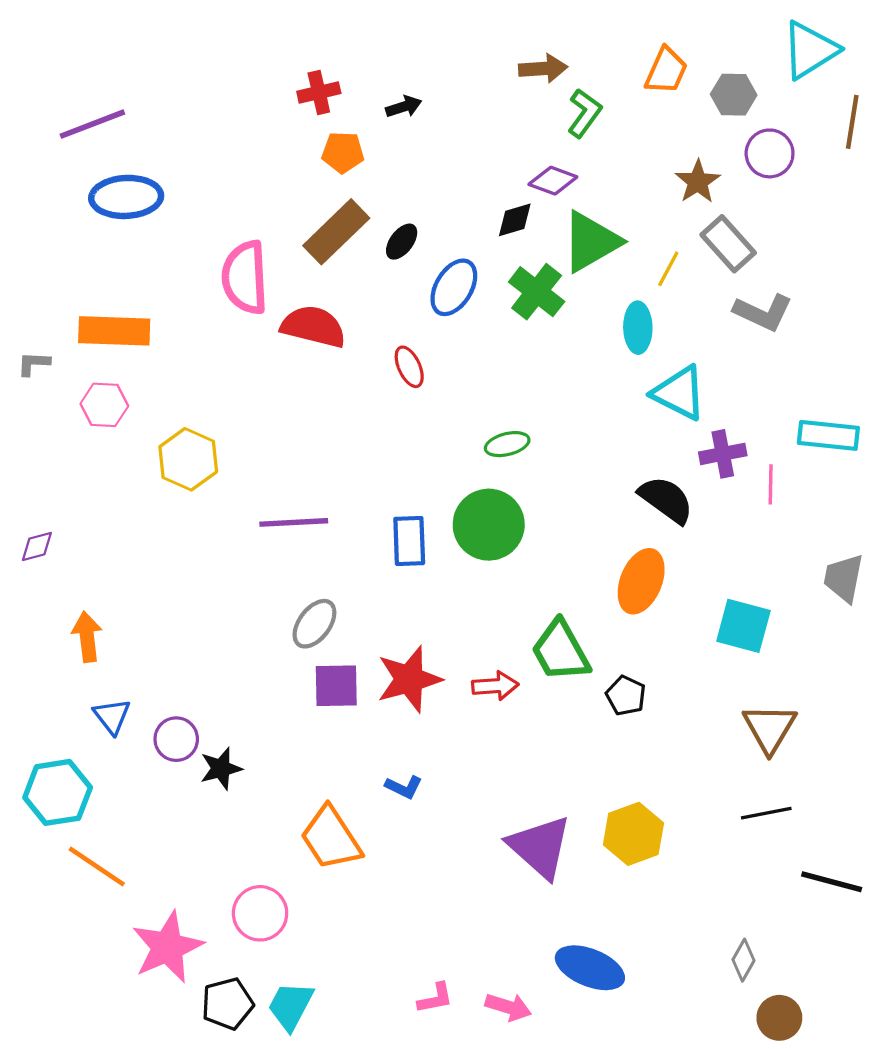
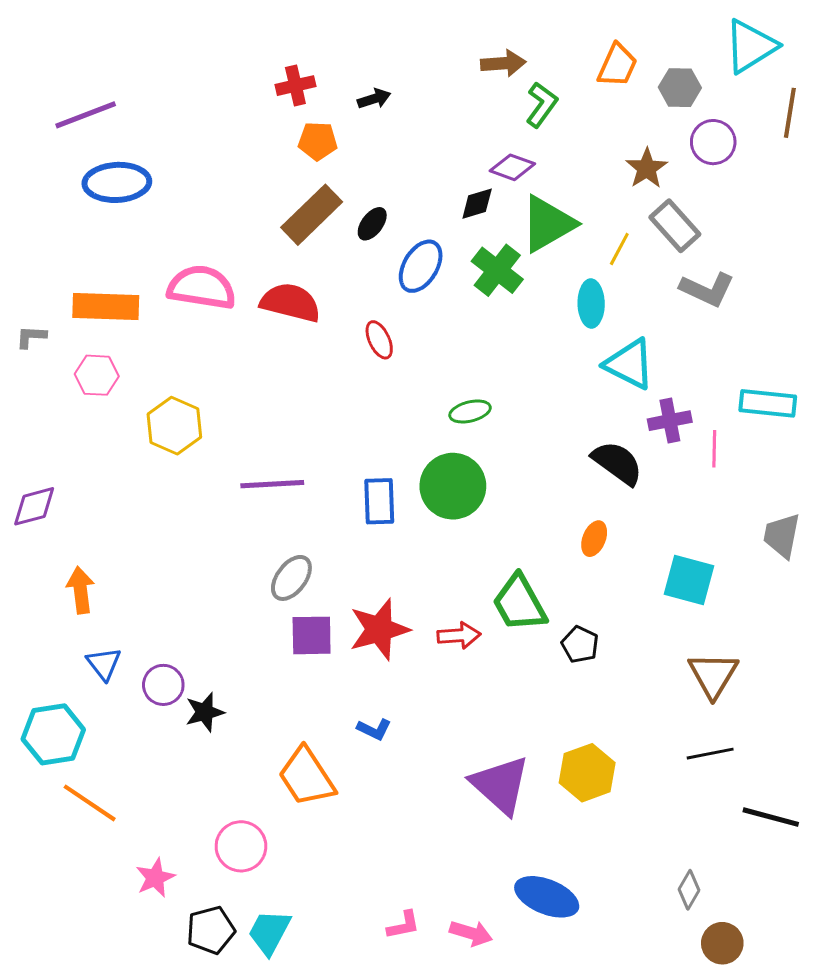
pink semicircle: (245, 278) -> (202, 287), moved, turned 102
purple diamond: (37, 546) -> (34, 506), size x1.4
orange ellipse: (641, 581) -> (594, 539), size x0.6
pink star: (168, 947) -> (155, 878), size x0.6

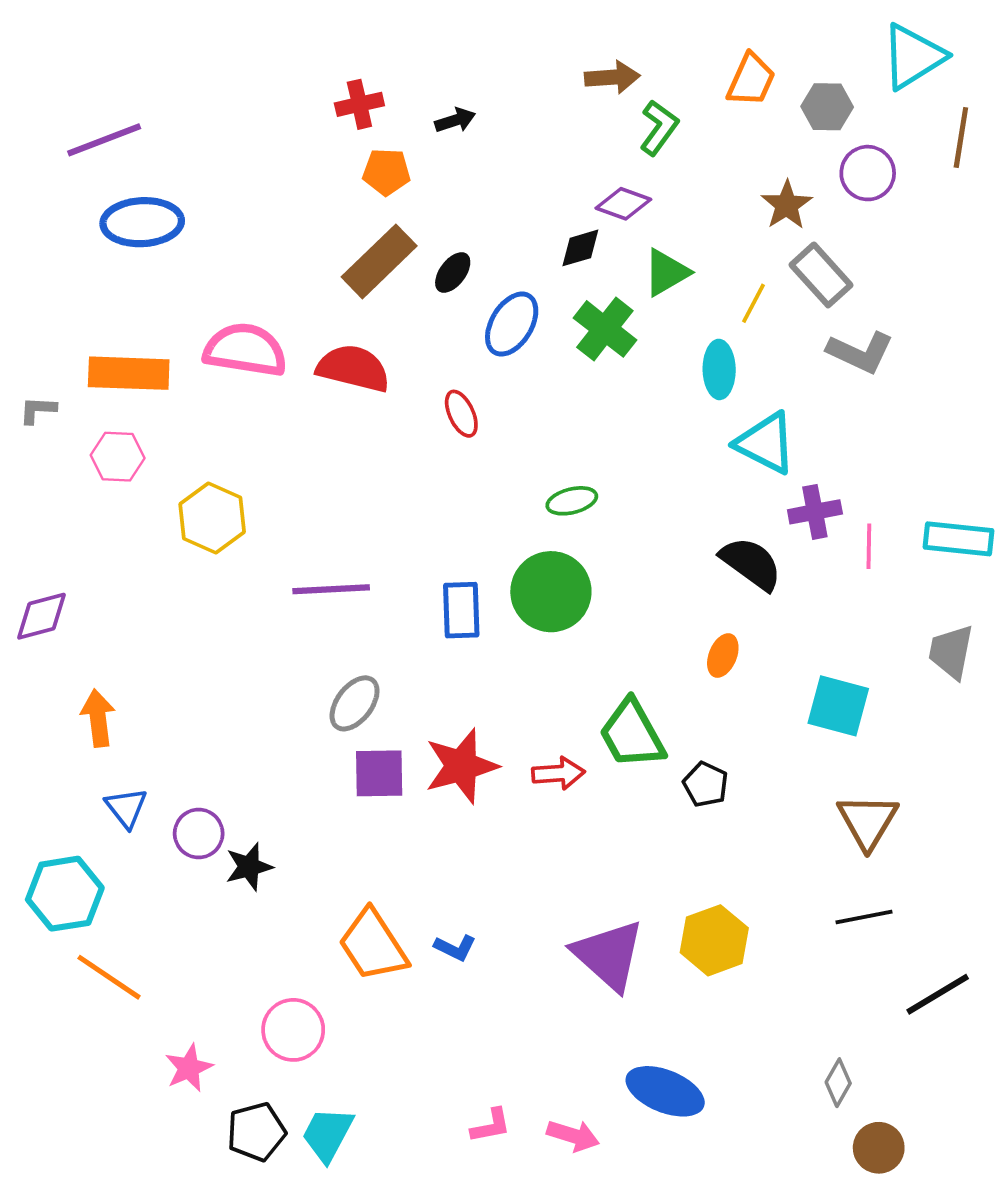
green triangle: (548, 224) -> (666, 272), size x0.7
cyan rectangle: (768, 403) -> (959, 539), moved
blue L-shape: (374, 729) -> (455, 948), moved
black line: (771, 817) -> (938, 994), turned -46

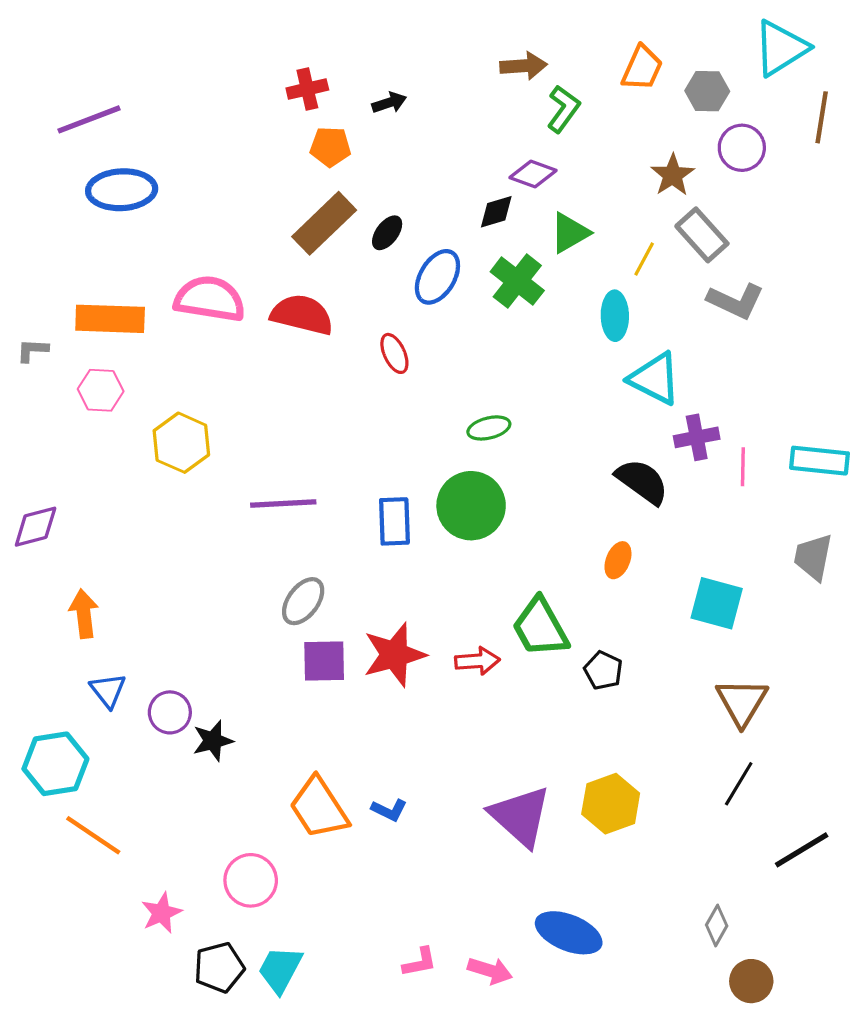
black line: (864, 917) -> (739, 784), turned -48

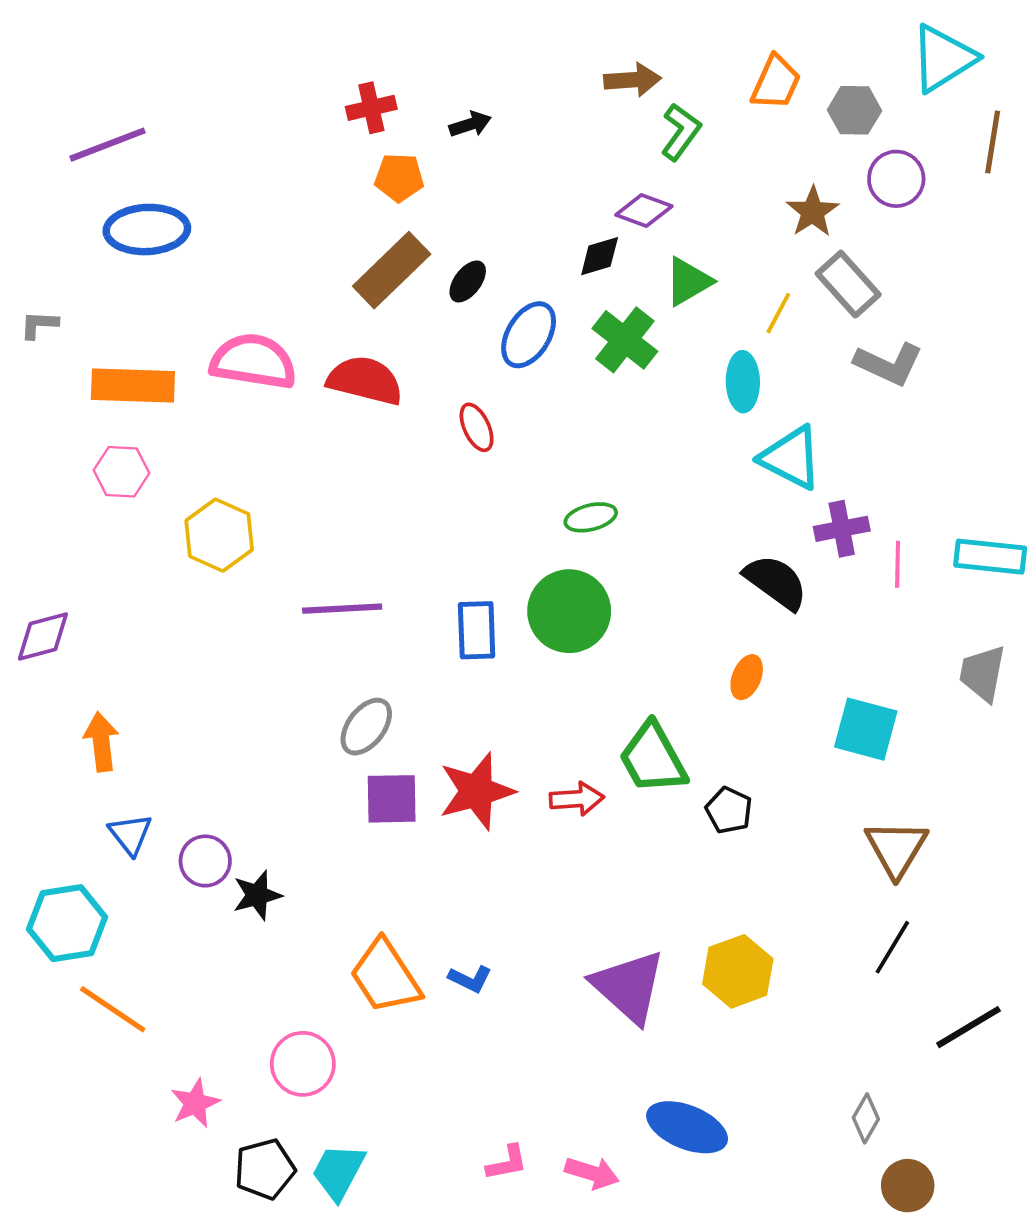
gray L-shape: (32, 350) -> (39, 325), moved

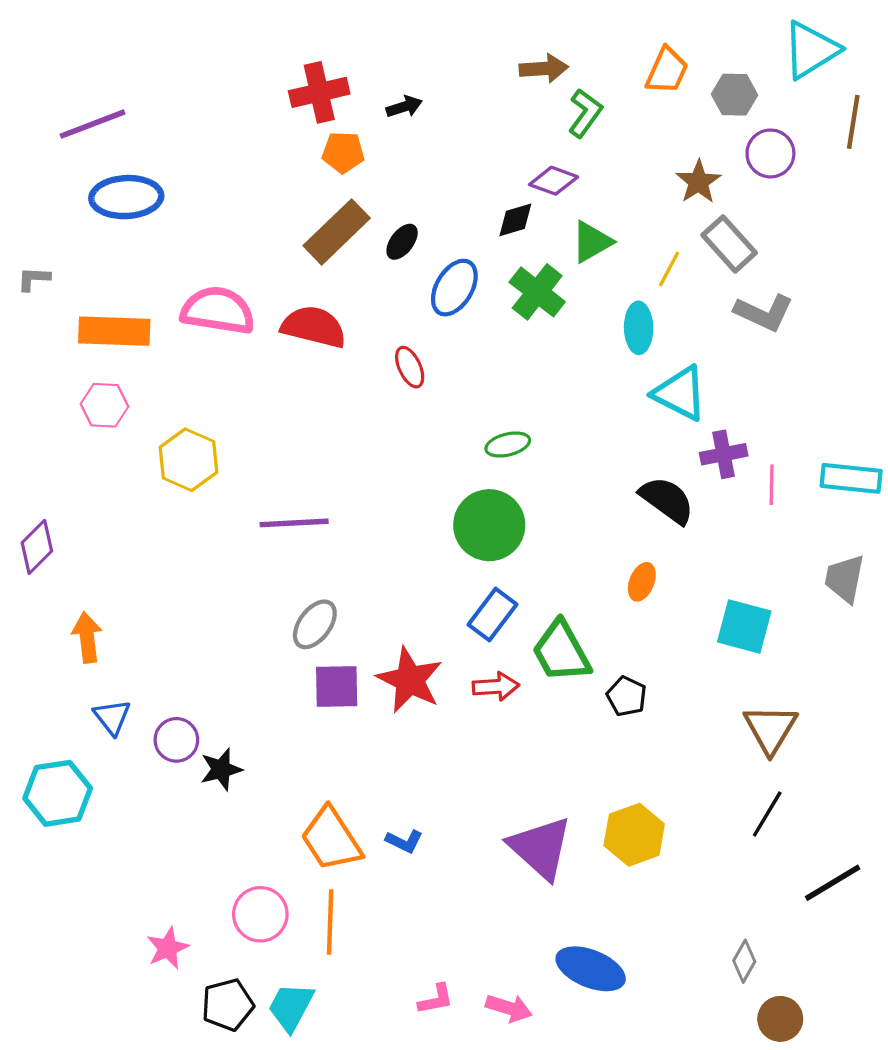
red cross: (371, 108) -> (319, 92), size x1.4
blue rectangle: (477, 630) -> (493, 615), moved, turned 39
purple diamond: (43, 637) -> (37, 547), turned -30
red star: (477, 791) -> (410, 680), turned -30
orange line: (113, 1009) -> (330, 922), moved, turned 58

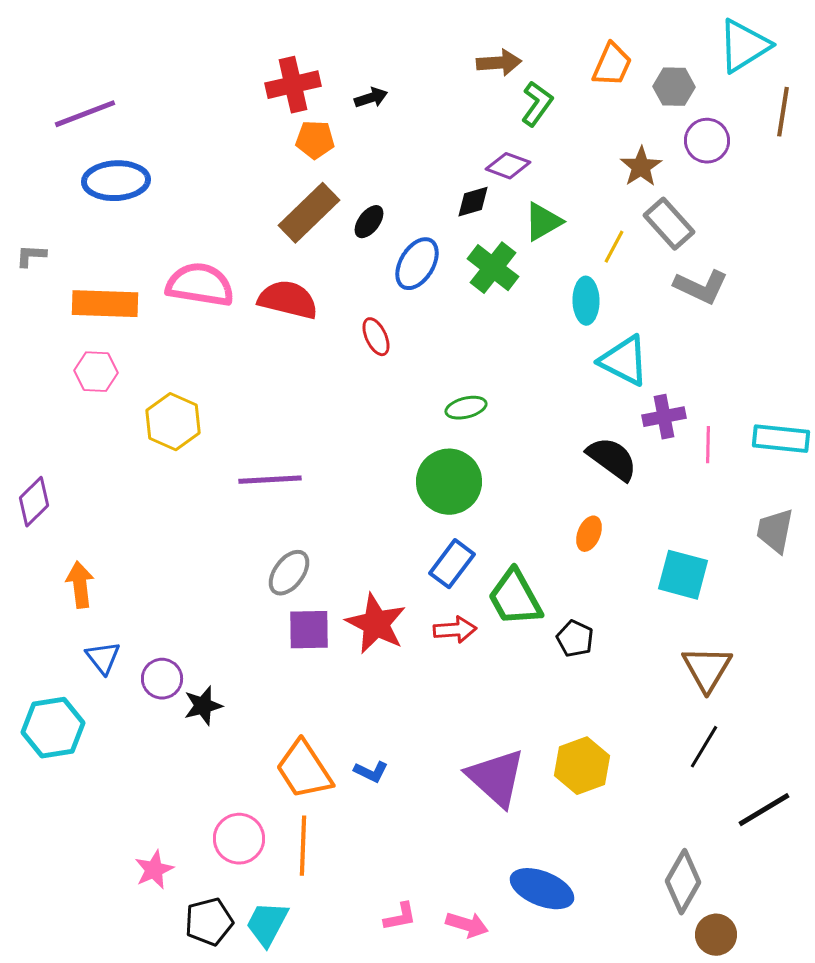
gray diamond: (744, 961) -> (683, 882), size x1.6

